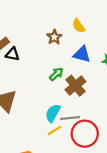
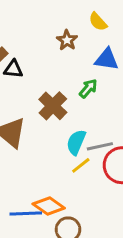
green arrow: (56, 74) -> (88, 89), moved
brown cross: (75, 86) -> (53, 106), moved

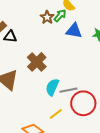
green arrow: (88, 89) -> (60, 16), moved
yellow line: (81, 165) -> (56, 114), moved

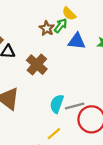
brown cross: (37, 62) -> (37, 65), moved
yellow line: (56, 114) -> (54, 134), moved

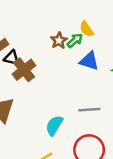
brown cross: (37, 65) -> (24, 70), moved
gray line: (75, 106) -> (89, 110), moved

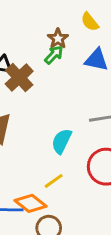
green arrow: (75, 40) -> (54, 55), moved

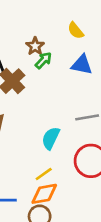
brown star: (58, 39) -> (35, 46), moved
orange diamond: (31, 203) -> (44, 194), moved, turned -48

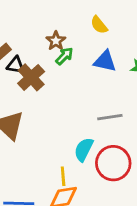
cyan semicircle: (51, 138) -> (84, 150), moved
yellow line: (44, 174) -> (63, 176), turned -60

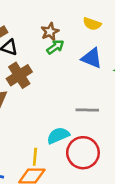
yellow semicircle: (99, 25) -> (92, 24), turned -42
brown cross: (31, 77) -> (19, 75), moved
cyan semicircle: (84, 150) -> (58, 136), turned 30

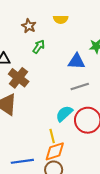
brown star: (50, 32) -> (29, 26), moved
blue triangle: (92, 58) -> (76, 61), moved

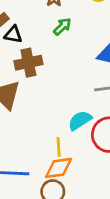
brown cross: (19, 78) -> (28, 63), turned 30

